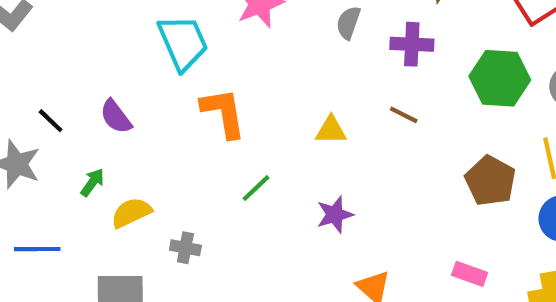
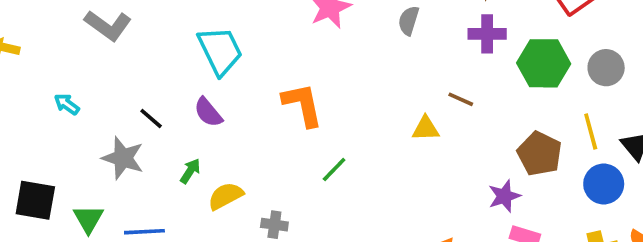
cyan trapezoid: (183, 43) -> (220, 51), moved
purple cross: (412, 44) -> (487, 34), moved
yellow triangle: (331, 130) -> (426, 129), moved
purple star: (335, 215) -> (504, 196), moved

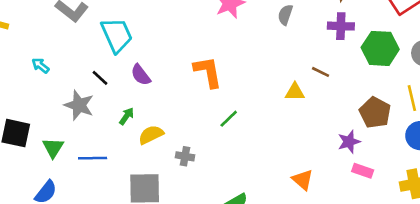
cyan trapezoid: (220, 51) -> (117, 35), moved

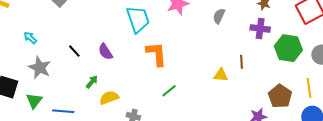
cyan trapezoid: (117, 35) -> (138, 19), moved
brown line: (320, 72) -> (242, 62), turned 56
gray star: (79, 105) -> (40, 68), moved

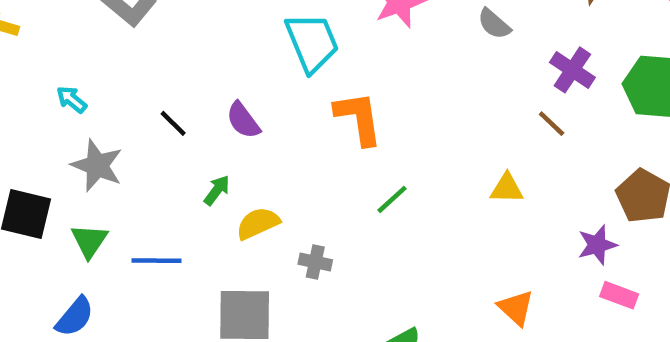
gray semicircle: (219, 16) -> (494, 24), turned -70
purple cross: (260, 29) -> (572, 70), moved, turned 30
brown line: (242, 62) -> (552, 124), turned -40
yellow triangle: (221, 75) -> (507, 188), moved

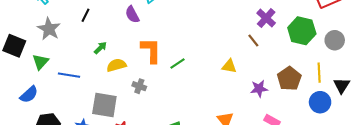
orange L-shape: (359, 118) -> (151, 50), moved
purple semicircle: (243, 120) -> (132, 15), moved
black line: (173, 123) -> (85, 15), turned 64
purple star: (597, 245) -> (259, 89), moved

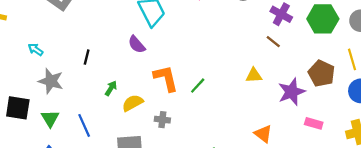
blue line: (69, 75) -> (84, 125), turned 70
purple star: (259, 89) -> (292, 92), size x1.4

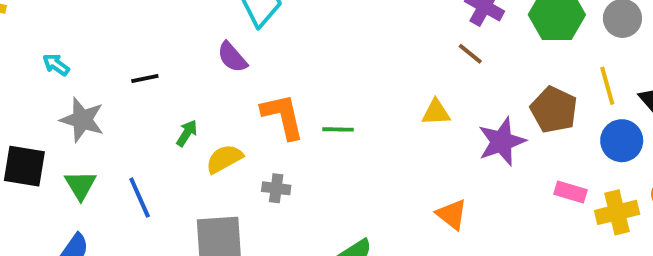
black line: (87, 57) -> (145, 78), turned 64
green line: (198, 86) -> (338, 129), turned 48
pink rectangle: (314, 123) -> (571, 192), moved

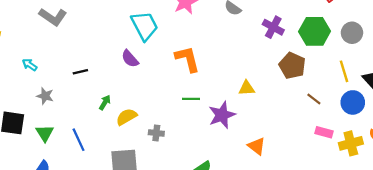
brown line: (470, 54) -> (314, 99), moved
brown pentagon: (554, 110) -> (292, 66), moved
orange L-shape: (283, 116) -> (187, 59), moved
gray star: (82, 120) -> (45, 96), size x0.7
purple star: (502, 142) -> (222, 115), moved

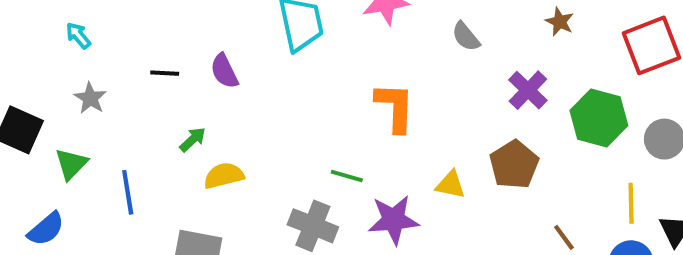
purple semicircle: (130, 59) -> (224, 71), moved
orange L-shape: (187, 59) -> (395, 107), moved
brown pentagon: (292, 66) -> (514, 165), moved
gray cross: (156, 133) -> (313, 226), moved, size x1.6

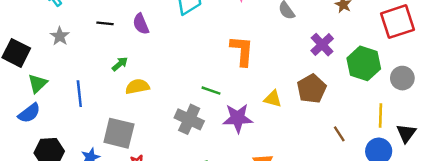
green triangle: (71, 164) -> (38, 83), moved

